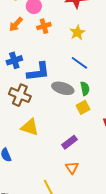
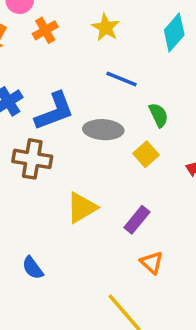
green semicircle: (85, 88) -> (159, 115), moved
yellow triangle: (30, 127) -> (82, 208), moved, turned -36

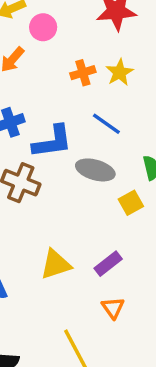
orange cross: (45, 30) -> (83, 73), moved
blue line: (121, 79) -> (106, 124), moved
yellow triangle: (82, 208) -> (56, 264), moved

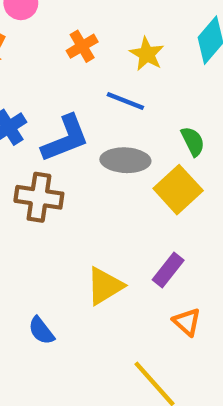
yellow star: (120, 72) -> (147, 54), moved
yellow square: (131, 203) -> (178, 190), size x1.5

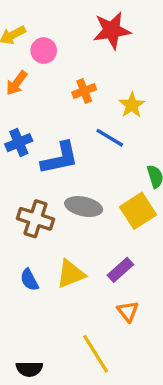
gray ellipse: (125, 160) -> (84, 207), moved
brown cross: (39, 197) -> (35, 219), moved
blue semicircle: (41, 331) -> (29, 280), moved

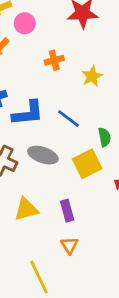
blue line: (110, 138) -> (68, 119), moved
purple rectangle: (120, 270) -> (67, 211), turned -70

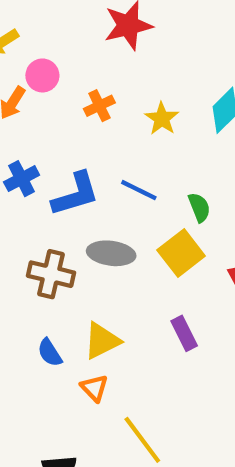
pink circle: (25, 23) -> (42, 75), moved
purple rectangle: (67, 211) -> (184, 333), moved
orange triangle: (69, 245) -> (94, 388), moved

